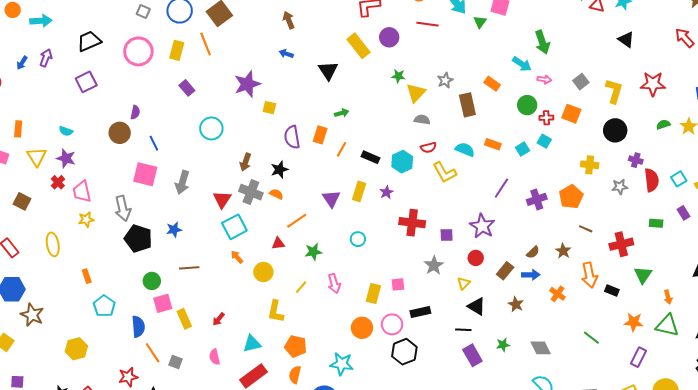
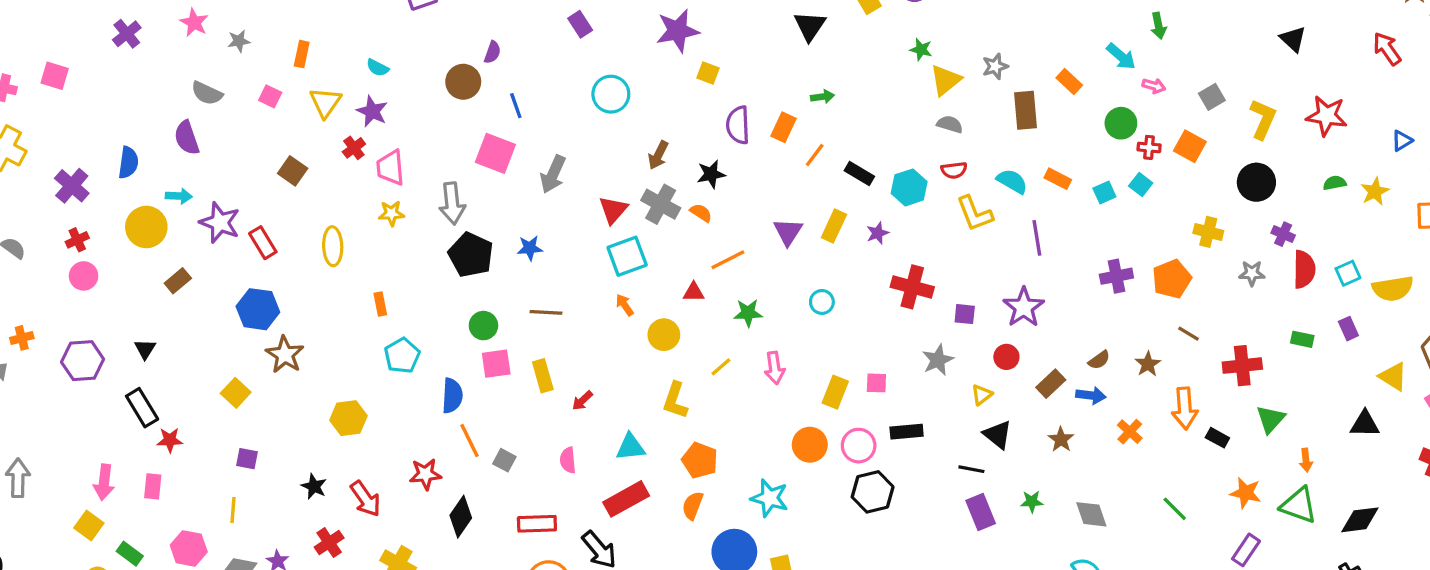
green arrow: (542, 42) -> (1158, 26), size x0.7
purple line: (501, 188) -> (1037, 238), moved, turned -50
yellow rectangle: (184, 319) -> (543, 376), moved

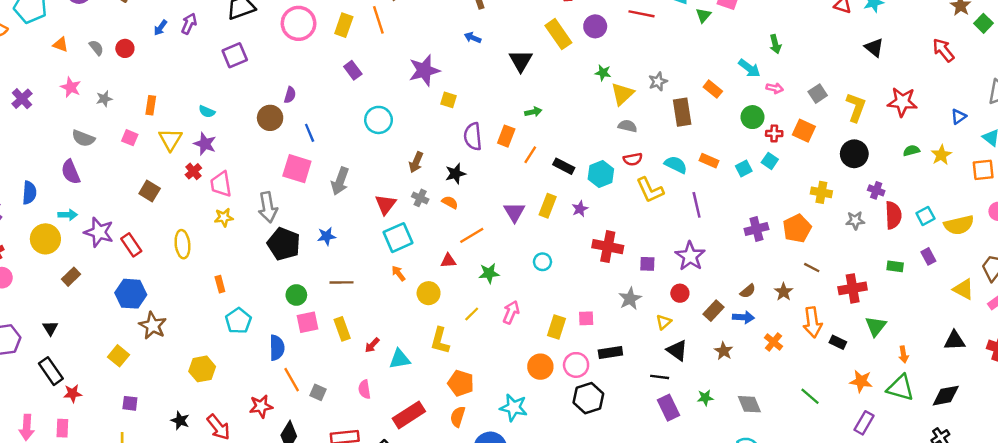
gray cross: (661, 204) -> (420, 198), size x0.6
pink arrow: (775, 368) -> (511, 312), turned -145
black triangle: (1365, 424) -> (955, 341), moved
cyan triangle: (630, 447) -> (400, 359), moved

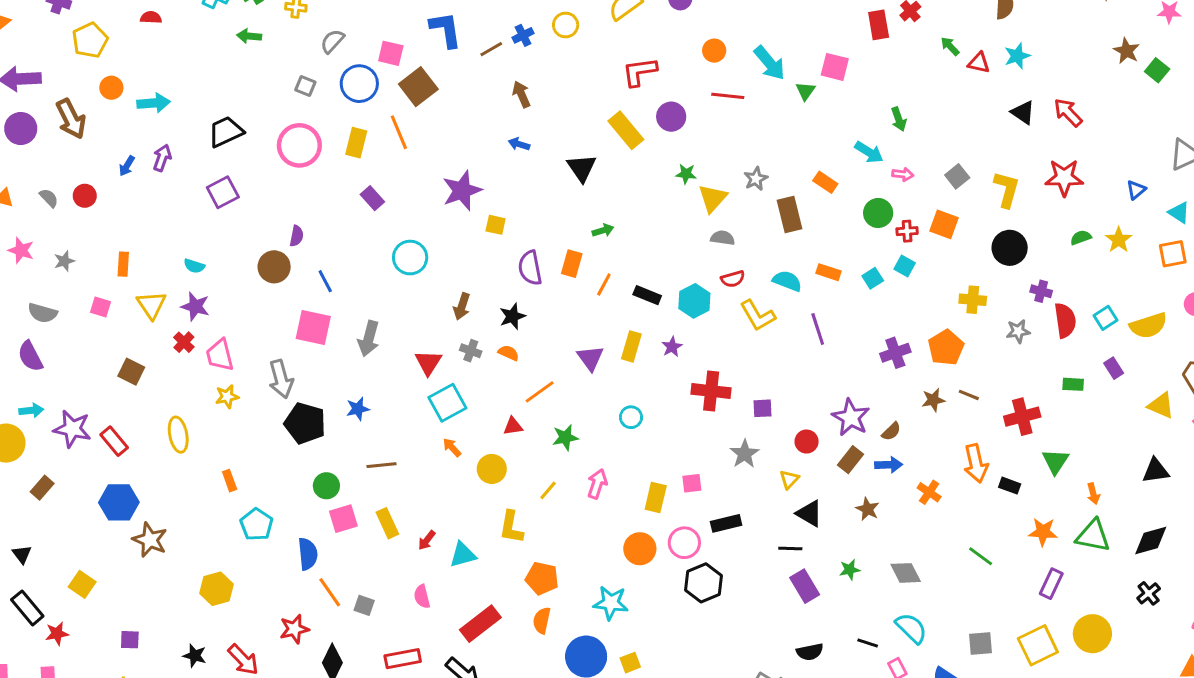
red arrow: (943, 50) -> (1068, 112), moved
purple star: (690, 256) -> (851, 417), moved
brown star: (784, 292) -> (933, 400), moved, turned 30
yellow square: (119, 356) -> (82, 584), moved

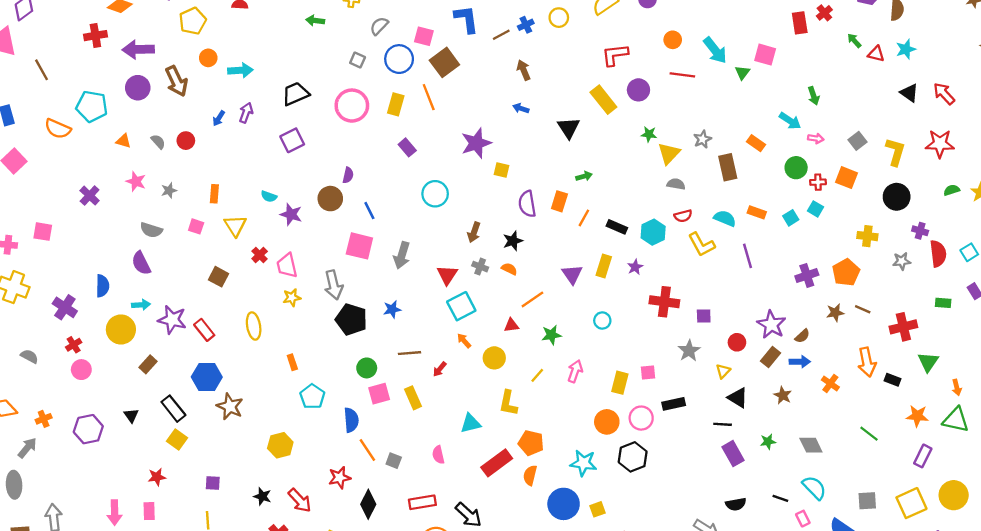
purple star: (195, 306) -> (291, 214), moved
red arrow: (427, 540) -> (440, 369), moved
black hexagon: (703, 583) -> (633, 457), moved
black rectangle: (27, 608) -> (173, 409), moved
red rectangle: (480, 624) -> (497, 463), moved

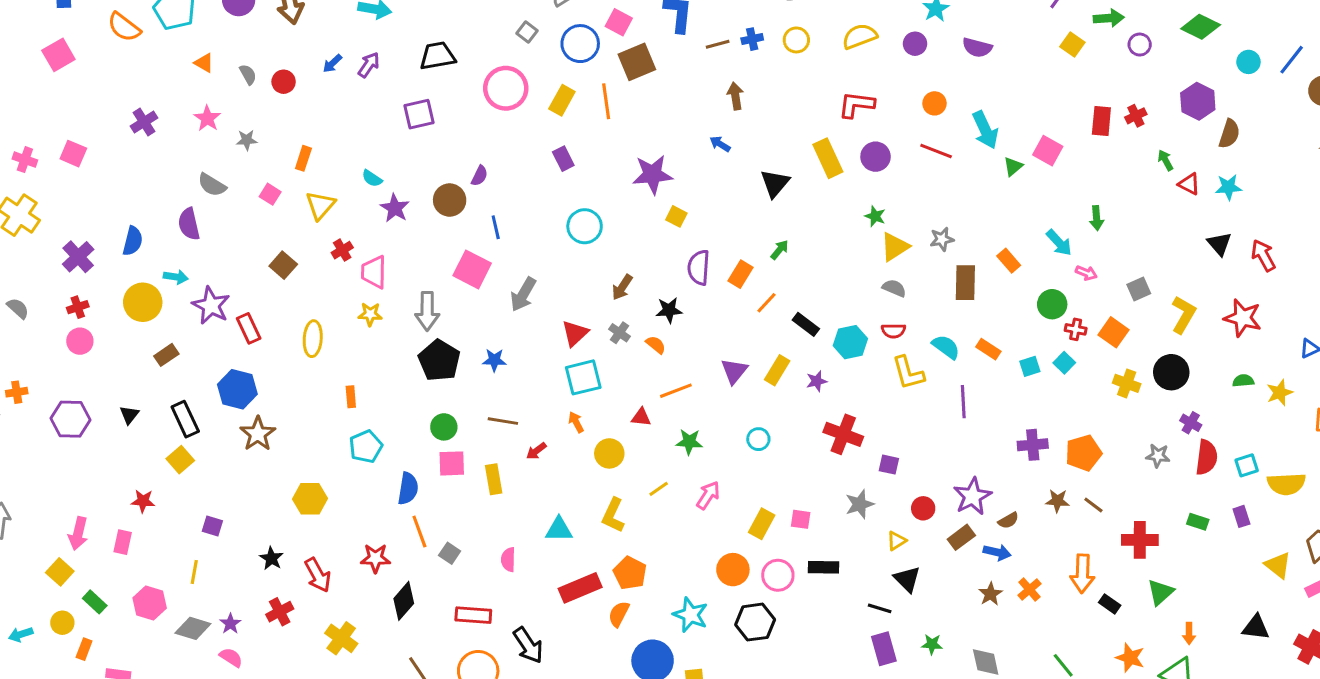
green arrow: (584, 176) -> (780, 250), turned -49
yellow cross: (867, 236) -> (1127, 383), moved
brown star: (783, 395) -> (990, 594), moved

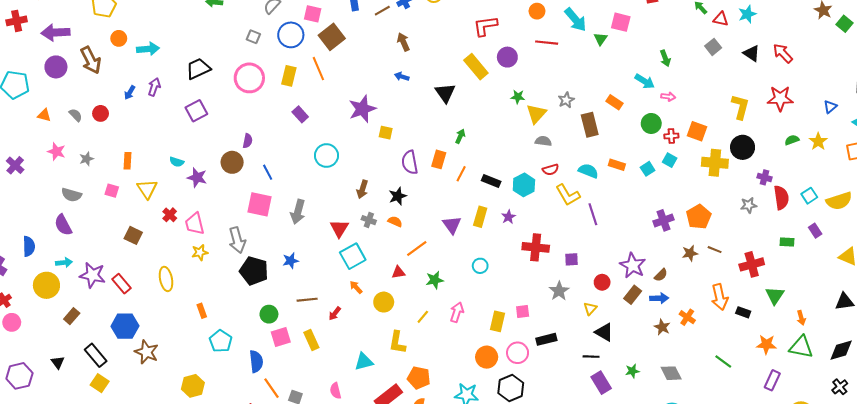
gray square: (1139, 289) -> (713, 47), moved
yellow cross: (1127, 383) -> (715, 163), size x1.4
purple line: (963, 402) -> (593, 214), moved

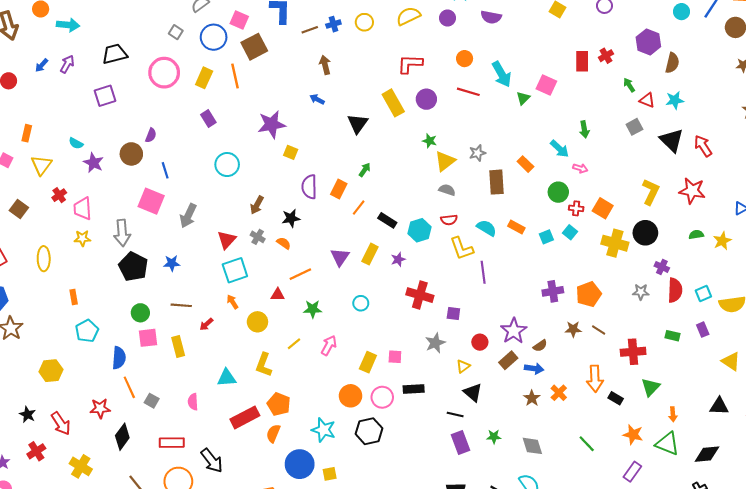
black triangle: (751, 53) -> (672, 140), size x1.4

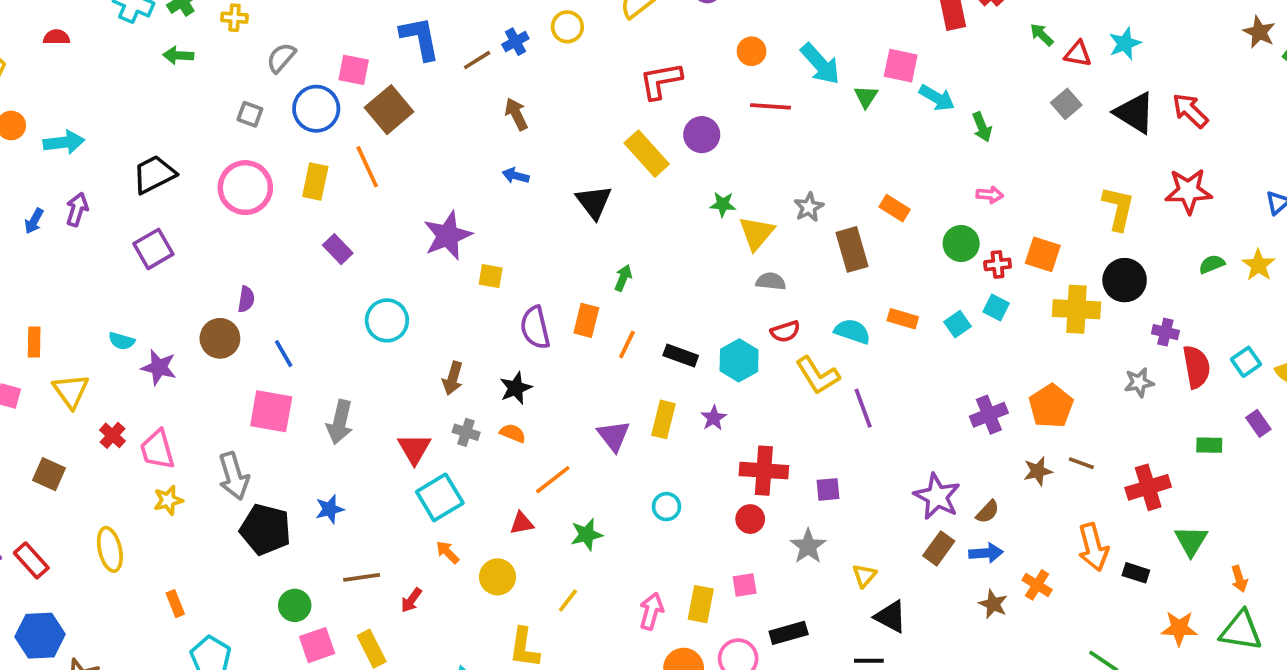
cyan arrow: (560, 149) -> (937, 98), moved
red circle: (480, 342) -> (750, 519), moved
pink arrow: (329, 345) -> (651, 611), moved

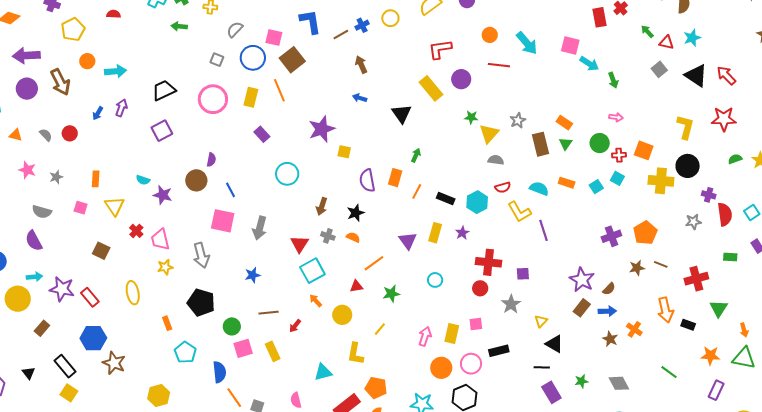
green triangle: (866, 97) -> (566, 144), moved
black pentagon: (265, 529) -> (201, 303), moved

